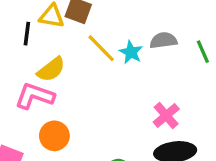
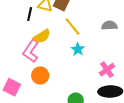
cyan star: (131, 52) -> (78, 49), moved
pink L-shape: (35, 96) -> (31, 51), turned -80

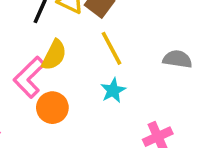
yellow semicircle: (42, 36) -> (54, 55), turned -42
orange circle: (40, 76) -> (52, 108), moved

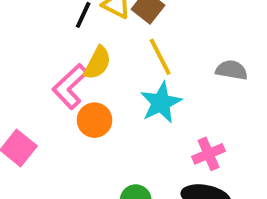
cyan star: (113, 90) -> (161, 103), size x1.5

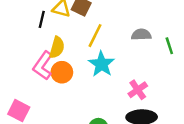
yellow line: (160, 57) -> (95, 36), turned 65
orange circle: (95, 120) -> (62, 72), moved

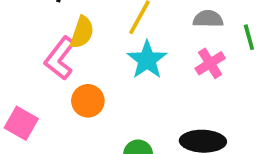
orange circle: (62, 72) -> (88, 101), moved
pink cross: (138, 90) -> (210, 63), moved

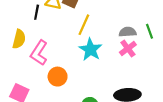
gray semicircle: (208, 19) -> (128, 32), moved
yellow semicircle: (82, 32) -> (19, 39), moved

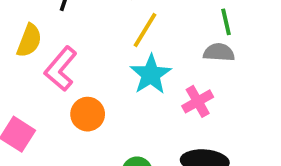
green line: (150, 31) -> (226, 22), moved
pink cross: (128, 49) -> (198, 101), moved

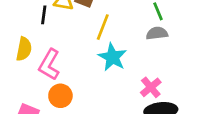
pink cross: (198, 101) -> (151, 87), moved
orange circle: (88, 114) -> (60, 96), moved

